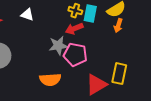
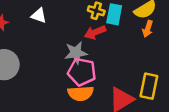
pink pentagon: (75, 55) -> (82, 72), moved
orange semicircle: (50, 80) -> (81, 93), moved

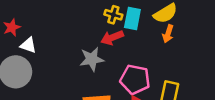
white triangle: (39, 16) -> (28, 45), moved
pink pentagon: (82, 72) -> (135, 79), moved

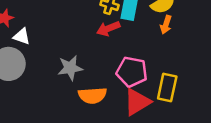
gray star: (92, 59) -> (70, 68), moved

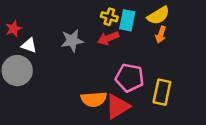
gray star: (70, 68) -> (72, 41), moved
red triangle: (137, 102) -> (118, 106), moved

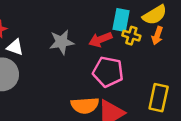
yellow cross: (109, 17) -> (131, 36), moved
pink pentagon: (130, 78) -> (108, 72), moved

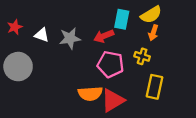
yellow cross: (131, 36) -> (142, 56), moved
white triangle: (15, 47) -> (42, 35), moved

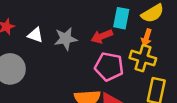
orange arrow: (153, 33) -> (147, 38), moved
yellow cross: (142, 56) -> (143, 58), size x1.5

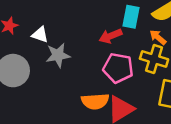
orange arrow: (147, 38) -> (158, 37), turned 112
gray star: (66, 39) -> (58, 55), moved

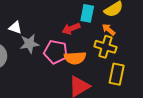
pink pentagon: (118, 68) -> (56, 52), moved
orange semicircle: (95, 101) -> (75, 58), moved

